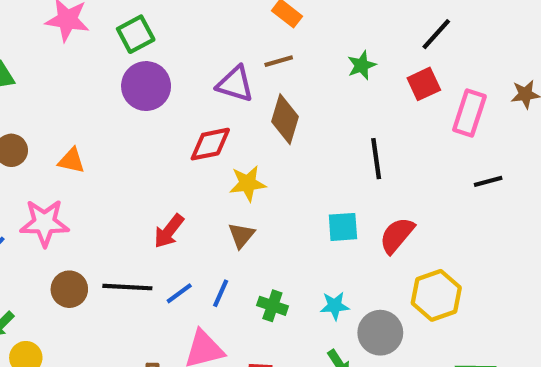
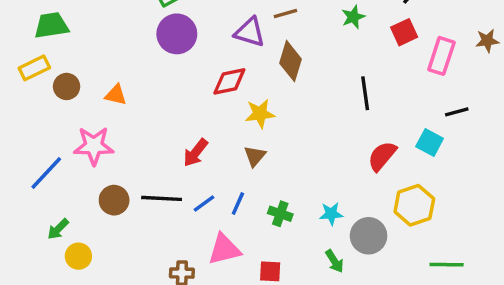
cyan square: (343, 227) -> (430, 142), moved, turned 32

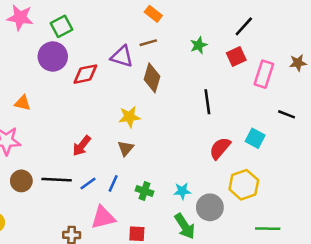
purple circle: (177, 34) -> (53, 56), moved
red diamond: (229, 81) -> (85, 74), moved
black line: (457, 112) -> (287, 114), moved, turned 36
green arrow: (335, 261) -> (185, 226), size x1.5

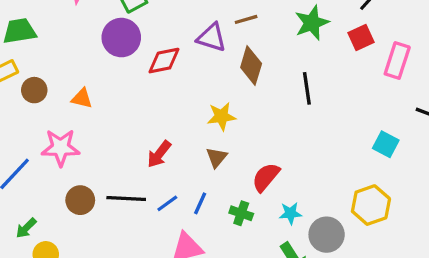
green star: (199, 45) -> (312, 23), size x1.5
black line: (207, 102) -> (307, 88), moved
red semicircle: (220, 148) -> (266, 177), moved

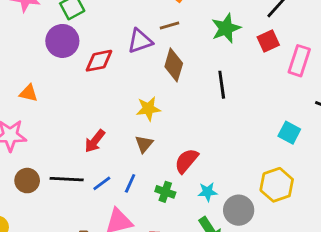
purple triangle: (212, 38) -> (140, 41), turned -36

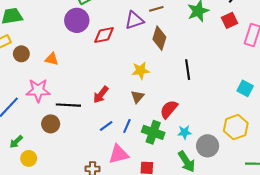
black line: (222, 85) -> (188, 70), moved
black line: (67, 179) -> (68, 105), moved
green cross: (165, 192) -> (153, 132), size x1.5

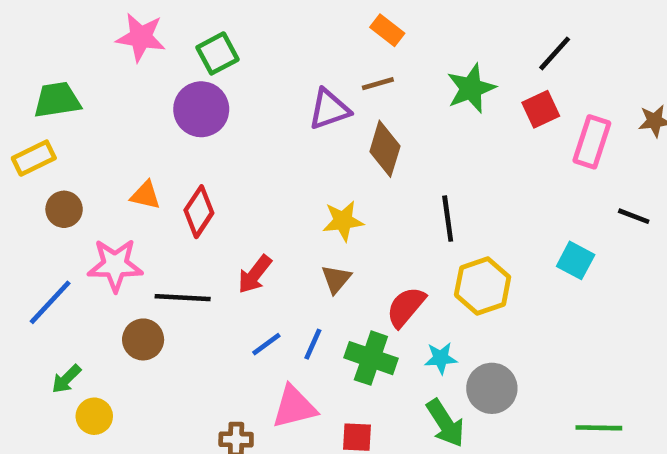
red diamond: (104, 35) -> (199, 212), moved, turned -45
brown circle: (21, 54) -> (64, 209), moved
yellow hexagon: (236, 127) -> (483, 286), moved

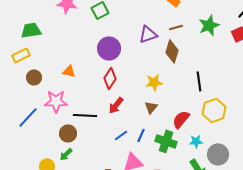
brown line: (378, 84) -> (176, 27), moved
purple circle: (201, 109) -> (109, 48), moved
red diamond: (199, 212) -> (110, 78), moved
green arrow: (66, 379) -> (66, 154), moved

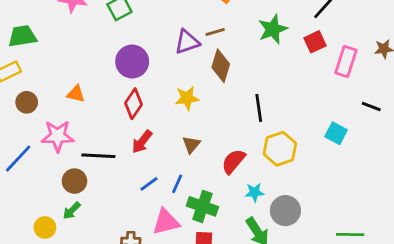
brown line: (176, 27) -> (215, 32), moved
yellow star: (154, 82) -> (187, 98), moved
green cross: (166, 141) -> (202, 206), moved

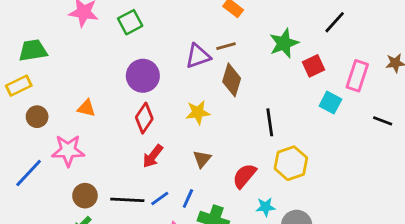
red square: (315, 42) -> (314, 66), moved
cyan square: (336, 133) -> (330, 103), moved
black line: (98, 156) -> (127, 200), moved

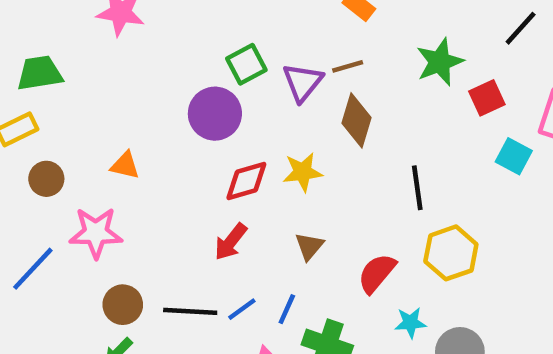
green square: (130, 22) -> (246, 64), moved
purple triangle: (198, 56) -> (303, 82), turned -32
red diamond: (144, 118) -> (246, 181), moved, turned 40

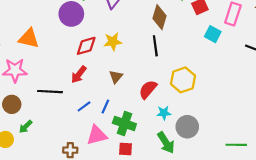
brown diamond: (357, 120) -> (160, 17), moved
orange triangle: (125, 165) -> (29, 38), size x1.5
black line: (417, 188) -> (155, 46), moved
brown circle: (123, 305) -> (12, 104), moved
black line: (190, 311) -> (50, 92), moved

